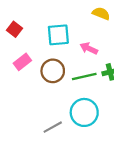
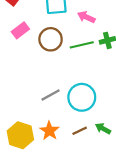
cyan circle: (84, 112) -> (82, 97), moved

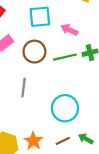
gray line: (51, 95) -> (24, 88), moved, turned -54

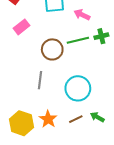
brown circle: (34, 52) -> (52, 49), moved
gray line: (24, 88) -> (40, 80), moved

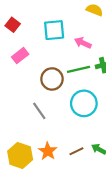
gray line: (40, 80) -> (39, 111), turned -42
cyan circle: (78, 88) -> (84, 103), moved

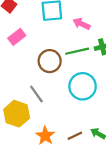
yellow hexagon: (20, 155) -> (17, 114), moved

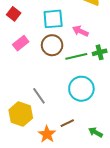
brown circle: (50, 61) -> (52, 45), moved
brown line: (75, 136) -> (67, 123), moved

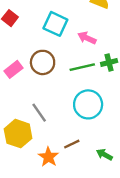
cyan square: (53, 19) -> (55, 24), turned 30
pink rectangle: (21, 43) -> (13, 69), moved
brown circle: (52, 45) -> (43, 62), moved

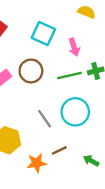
pink arrow: (87, 38) -> (74, 47), turned -132
gray line: (39, 113) -> (45, 119), moved
orange star: (48, 157) -> (37, 163), turned 30

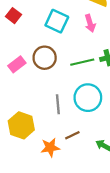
pink arrow: (74, 47) -> (90, 23), moved
gray line: (45, 119) -> (58, 104), turned 30

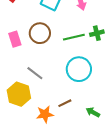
pink rectangle: (17, 64) -> (15, 39), turned -70
gray line: (58, 104) -> (35, 73), moved, turned -48

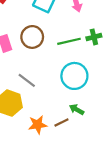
brown line: (65, 103) -> (61, 123), moved
green arrow: (93, 112) -> (77, 110), moved

